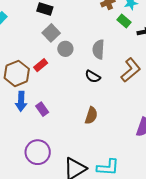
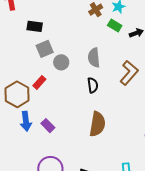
gray square: (51, 33) -> (45, 49), turned 30
black semicircle: (93, 76) -> (93, 85), turned -119
brown semicircle: (91, 116) -> (97, 124), size x1.4

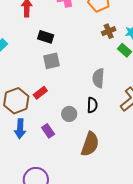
gray circle: (61, 62) -> (69, 114), moved
purple rectangle: (48, 126) -> (48, 131), moved

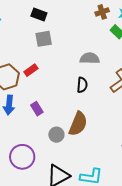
gray semicircle: (98, 78) -> (90, 58), turned 84
gray circle: (69, 114) -> (56, 135), moved

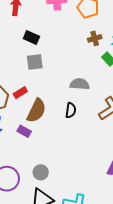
purple rectangle: (37, 109) -> (24, 131), turned -32
brown semicircle: (78, 124) -> (36, 111), moved
gray circle: (56, 135) -> (41, 172), moved

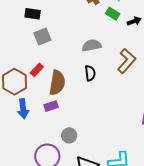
purple rectangle: (24, 131) -> (51, 106), turned -32
gray circle: (41, 172) -> (69, 135), moved

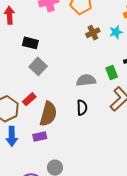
green rectangle: (113, 14) -> (112, 72), moved, turned 32
gray square: (42, 36) -> (38, 66), turned -30

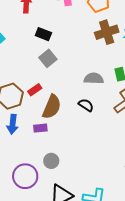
brown cross: (93, 33) -> (107, 32), size x1.6
black semicircle: (82, 108) -> (86, 105), turned -63

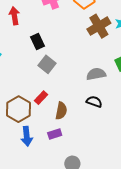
black rectangle: (43, 34) -> (37, 42), turned 56
brown semicircle: (52, 107) -> (61, 111), size x0.7

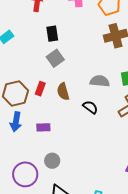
red rectangle: (41, 98) -> (40, 89), turned -40
brown semicircle: (61, 111) -> (63, 92), moved, turned 138

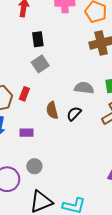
brown semicircle: (63, 92) -> (52, 110), moved
black semicircle: (90, 107) -> (74, 114), turned -84

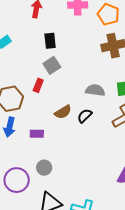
red rectangle: (24, 94) -> (38, 85), moved
brown semicircle: (52, 110) -> (63, 112), turned -108

